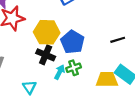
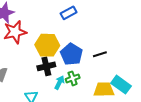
black line: (118, 40) -> (100, 54), moved
black cross: (46, 55) -> (46, 66), turned -36

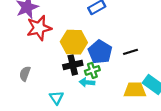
green cross: (73, 78) -> (92, 70), moved
cyan arrow: (59, 83) -> (87, 82), turned -112

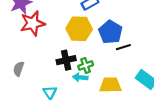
yellow hexagon: (74, 42) -> (79, 29), moved
blue pentagon: (100, 52) -> (110, 32), moved
yellow trapezoid: (135, 90) -> (110, 85), moved

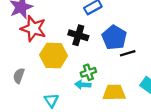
red star: (33, 23) -> (33, 29), turned 30
yellow hexagon: (79, 29) -> (54, 55), moved
black cross: (66, 60) -> (78, 35), moved, turned 30

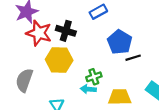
black cross: (78, 35) -> (66, 31), moved
gray semicircle: (19, 76) -> (24, 80), size x1.5

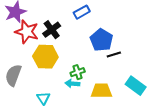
black cross: (66, 31) -> (52, 30), turned 36

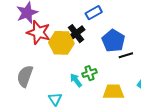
black cross: (52, 30) -> (76, 34), moved
yellow hexagon: (45, 57) -> (61, 43), moved
cyan arrow: (72, 84) -> (76, 80), moved, turned 48

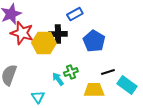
black cross: (76, 34) -> (58, 34), turned 36
black line: (126, 55) -> (108, 72), moved

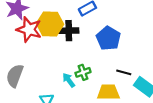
yellow hexagon: (44, 43) -> (50, 24), moved
black line: (108, 72) -> (124, 72), turned 32

